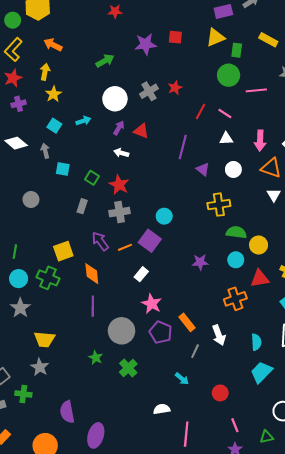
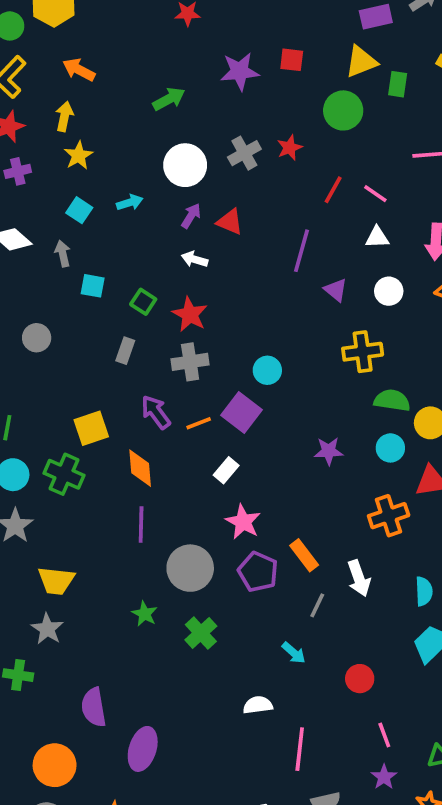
green circle: (229, 75) -> (343, 110), moved

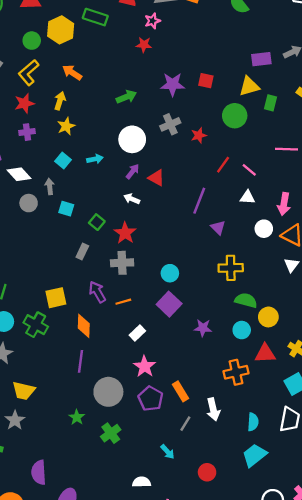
gray cross: (244, 153) -> (170, 124), moved
white circle: (389, 291) -> (264, 229), moved
gray circle: (37, 338) -> (29, 203), moved
purple square: (242, 412) -> (169, 304), moved

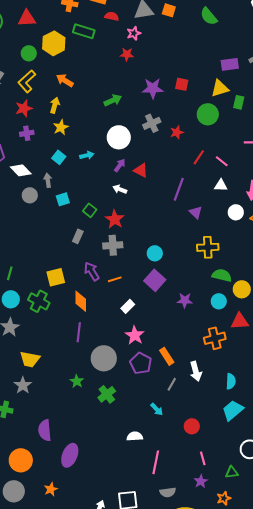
cyan square: (66, 209) -> (63, 199), turned -32

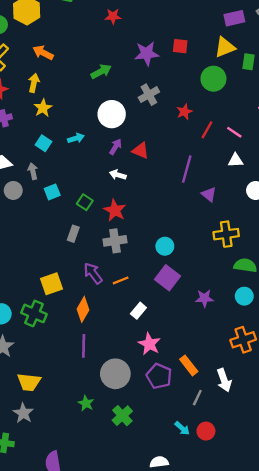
red star: (177, 132) -> (184, 112), moved
orange diamond: (81, 301) -> (83, 309), turned 35
red circle: (192, 426) -> (206, 431), moved

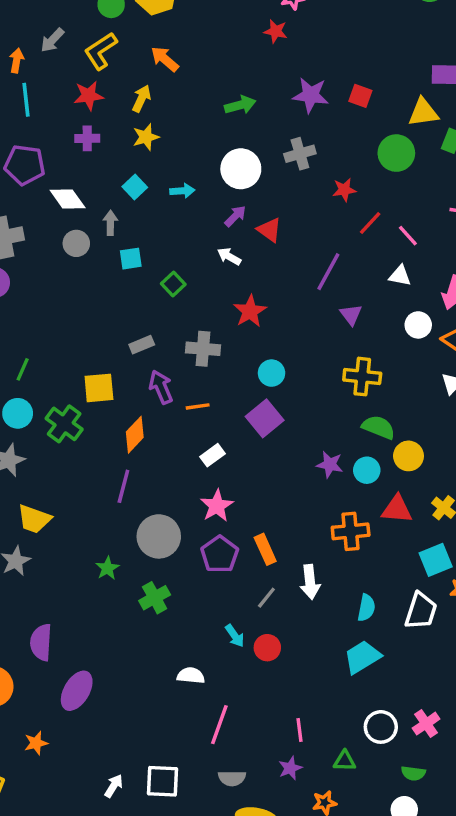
red star: (115, 210) -> (250, 311), moved
gray rectangle: (73, 234) -> (142, 345), moved, turned 35
purple star: (204, 298) -> (330, 465), moved

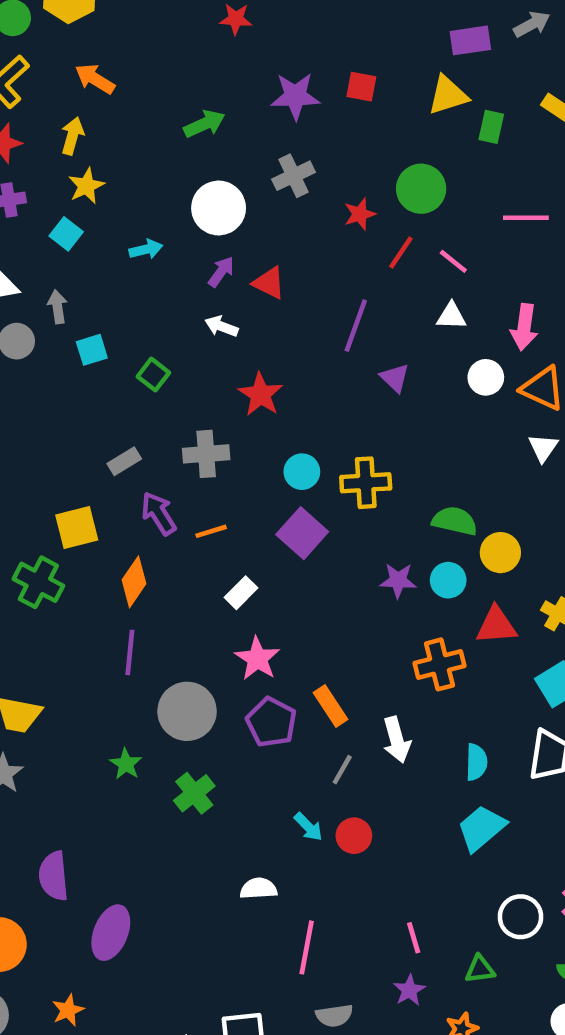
green circle: (396, 153) -> (421, 189), moved
cyan square: (135, 187) -> (66, 234), moved
yellow cross: (362, 377) -> (366, 483), moved

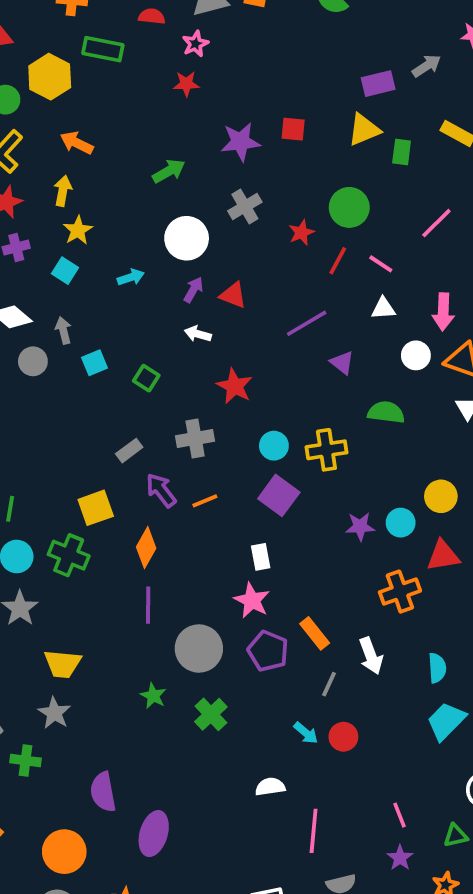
pink line: (526, 218) -> (436, 223), turned -39
purple line: (356, 326) -> (307, 323), turned 45
green semicircle: (455, 521) -> (386, 412), moved
white rectangle: (241, 593) -> (261, 557), moved, turned -50

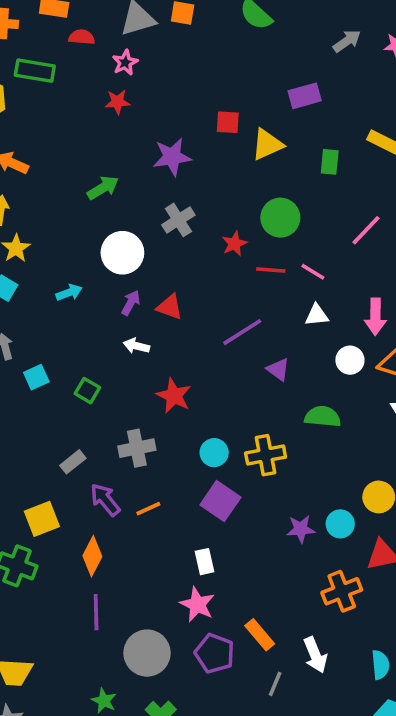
gray arrow: (427, 66) -> (347, 41), moved
red square: (293, 129) -> (228, 122), moved
yellow triangle: (364, 130) -> (267, 144), moved
red line: (338, 261) -> (271, 270), turned 68

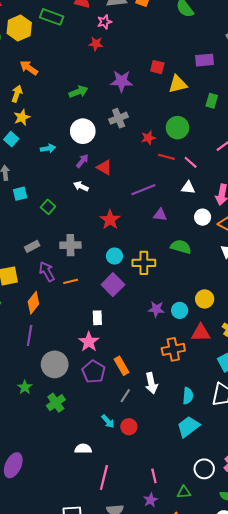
purple triangle: (278, 369) -> (160, 215), turned -40
red star: (174, 396) -> (110, 220), moved

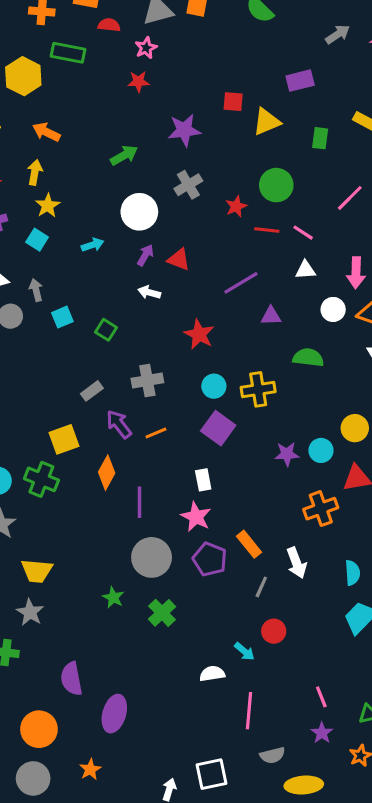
purple line: (30, 335) -> (140, 502), moved
cyan arrow: (108, 421) -> (244, 651), moved

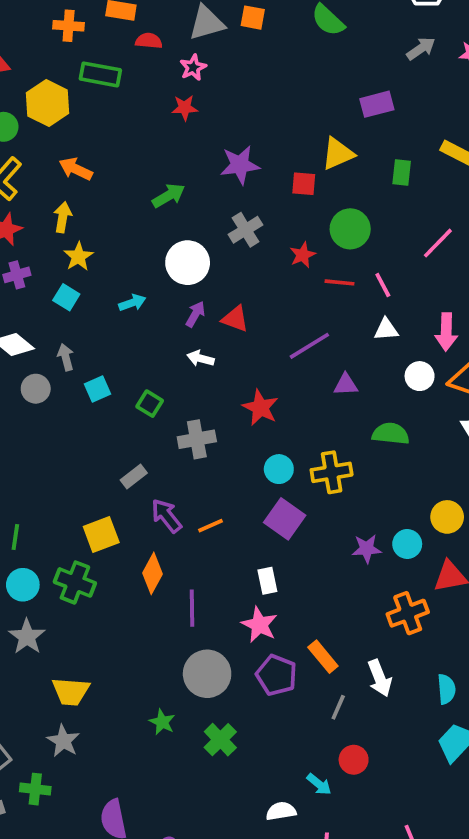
red square: (233, 102) -> (304, 184), moved
pink line: (303, 233) -> (383, 285), turned 30
gray cross: (147, 380) -> (197, 439), moved

